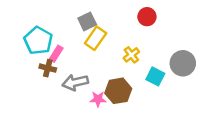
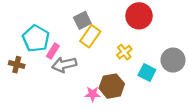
red circle: (147, 17) -> (139, 16), size x1.5
brown cross: (48, 68) -> (17, 65), moved
gray arrow: (75, 82) -> (64, 65), moved

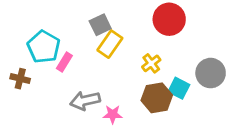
gray arrow: (64, 65) -> (85, 101), moved
brown hexagon: (112, 86) -> (157, 98), moved

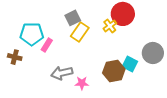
cyan pentagon: (44, 47) -> (32, 34), turned -30
yellow cross: (151, 63) -> (110, 26), moved

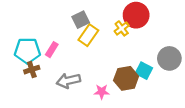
cyan pentagon: (32, 34) -> (27, 51), moved
brown cross: (15, 57) -> (32, 70), moved, turned -32
pink star: (82, 83) -> (102, 92), moved

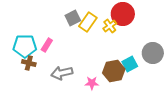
yellow rectangle: (88, 35) -> (88, 22), moved
brown cross: (32, 70) -> (29, 63), turned 32
cyan square: (144, 71) -> (130, 64), turned 35

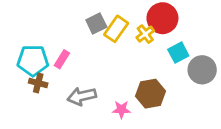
cyan square: (130, 64) -> (178, 53), moved

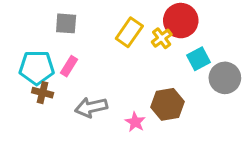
gray square: (96, 24) -> (66, 23), moved, turned 30
pink star: (121, 109) -> (135, 122), turned 30

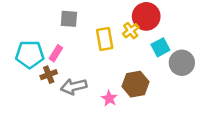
gray square: (66, 23) -> (69, 19), moved
yellow rectangle: (129, 32) -> (105, 39), moved, turned -45
brown cross: (43, 93) -> (49, 75), moved, turned -35

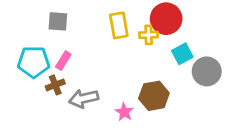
gray square: (69, 19) -> (58, 21), moved
yellow cross: (131, 31) -> (149, 35), turned 35
yellow rectangle: (105, 39) -> (119, 25), moved

